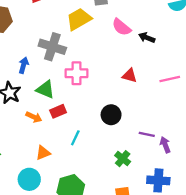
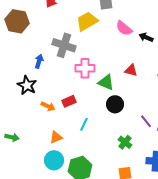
green triangle: (45, 89) -> (106, 82), moved
purple line: (147, 134) -> (146, 121), turned 40
cyan circle: (29, 179) -> (54, 160), moved

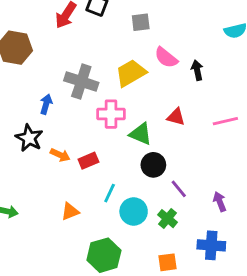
yellow trapezoid: (87, 21) -> (131, 73), moved
black arrow: (146, 37) -> (197, 70), turned 56
orange arrow: (48, 106) -> (60, 155), moved
purple line: (146, 121) -> (179, 189), moved
cyan circle: (54, 160) -> (134, 211), moved

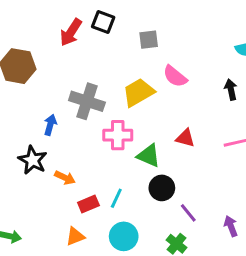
black arrow: (197, 70) -> (231, 90), moved
red rectangle: (88, 161) -> (88, 204), moved
cyan line: (110, 193) -> (116, 198), moved
cyan circle: (134, 211) -> (124, 236), moved

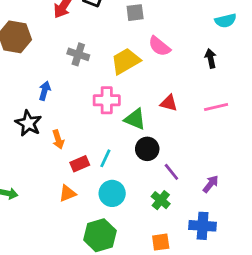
gray cross: (87, 101) -> (78, 54), moved, size x0.7
orange arrow: (65, 178) -> (58, 139), turned 48
purple arrow: (231, 226) -> (211, 184), turned 60

